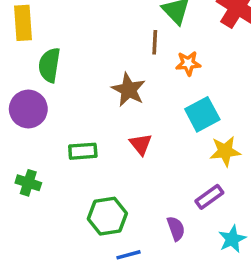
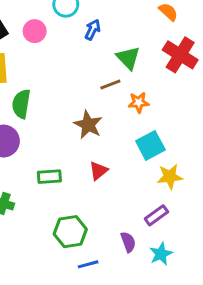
brown line: (155, 42) -> (110, 85), turned 66
red triangle: (141, 144) -> (98, 171), turned 30
cyan star: (232, 239) -> (161, 254), moved

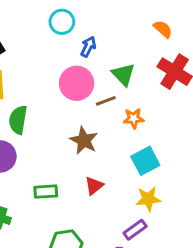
pink circle: (35, 31) -> (77, 83), moved, size x1.5
yellow star: (170, 177) -> (148, 199), moved
purple rectangle: (156, 215) -> (135, 230), moved

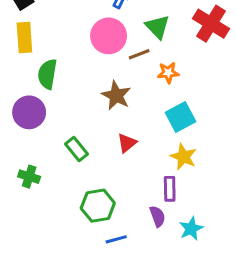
green rectangle: (46, 192) -> (76, 149), turned 55
yellow star: (148, 199) -> (183, 157), turned 30
purple rectangle: (135, 230) -> (170, 189), turned -55

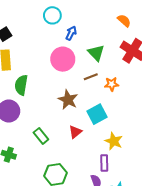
brown line: (139, 54) -> (91, 77), moved
orange star: (168, 73) -> (112, 84), moved
cyan square: (180, 117) -> (97, 114), moved

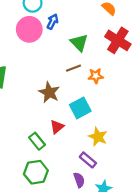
pink circle: (63, 59) -> (29, 29), moved
green rectangle: (41, 136) -> (37, 141), moved
purple rectangle: (104, 163) -> (88, 160), turned -49

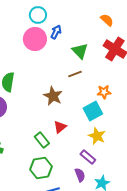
orange star: (96, 76) -> (104, 92), moved
cyan square: (80, 108) -> (93, 111), moved

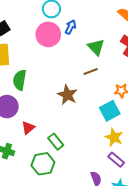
red triangle: (60, 127) -> (28, 128), moved
purple rectangle: (88, 157) -> (116, 160), moved
green hexagon: (41, 168) -> (43, 164), moved

